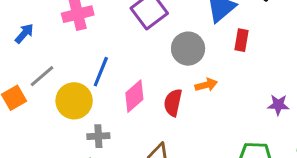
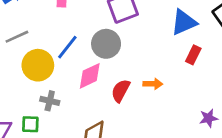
gray circle: (188, 49) -> (106, 44), moved
purple star: (278, 105) -> (209, 118), turned -30

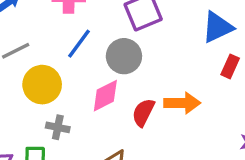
blue line: (67, 47) -> (79, 44), moved
orange arrow: (153, 84) -> (182, 103), size x1.5

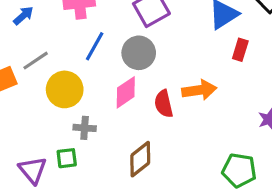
red semicircle: (143, 112) -> (164, 104), turned -32

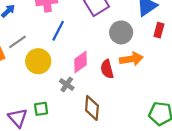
gray circle: (139, 53) -> (121, 32), moved
gray cross: (85, 128) -> (67, 84), moved, turned 32
brown diamond: (140, 159) -> (92, 108), turned -45

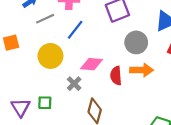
gray line: (18, 42) -> (45, 19), moved
pink diamond: (81, 62) -> (92, 64), turned 30

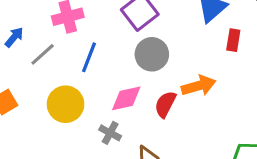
gray circle: (136, 42) -> (152, 54), moved
red semicircle: (116, 76) -> (165, 104), turned 48

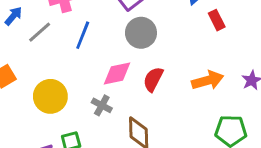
red rectangle: (233, 40) -> (217, 20), turned -36
orange arrow: (199, 86) -> (208, 80), moved
yellow circle: (66, 104) -> (50, 96), moved

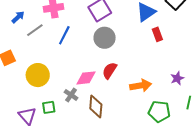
pink diamond: (117, 73) -> (86, 78), moved
orange arrow: (208, 80) -> (141, 86), moved
gray cross: (102, 105) -> (71, 95), moved

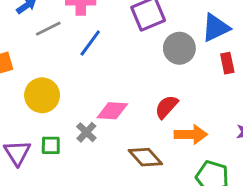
gray circle: (105, 38) -> (179, 48), moved
red semicircle: (110, 70) -> (166, 107), moved
brown diamond: (96, 106) -> (145, 157), moved, turned -55

